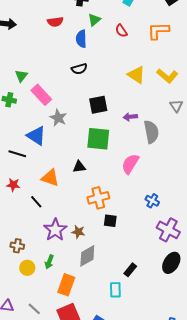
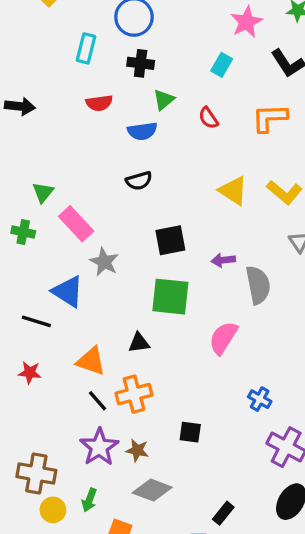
blue semicircle: (81, 39) -> (142, 131), turned -96
orange cross: (98, 198) -> (134, 394), moved
black line: (36, 202) -> (98, 401), moved
brown cross: (17, 246) -> (36, 474), size x1.6
gray diamond: (87, 256) -> (152, 490), turned 50

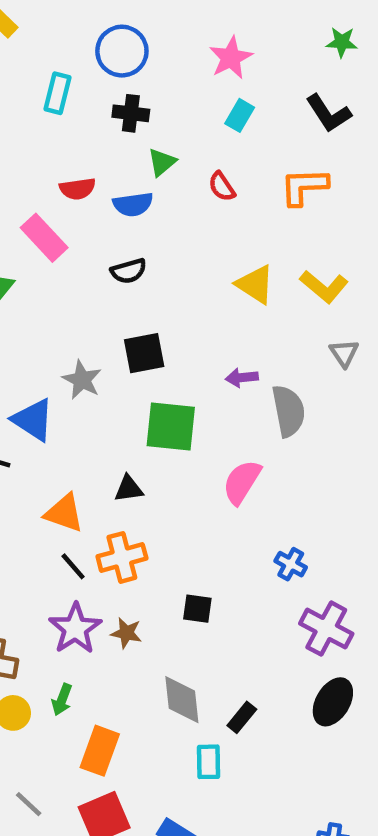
pink star: (246, 22) -> (231, 58), moved
red semicircle: (99, 103) -> (77, 189), moved
pink rectangle: (76, 224) -> (44, 238), moved
black square: (170, 240) -> (144, 353), moved
gray diamond: (152, 490) -> (182, 700), moved, turned 63

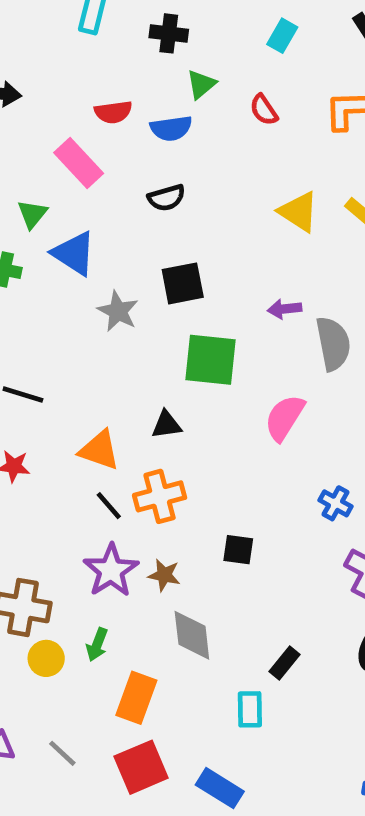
blue triangle: (33, 420) -> (74, 253), moved
gray diamond: (182, 700) -> (192, 635), moved

